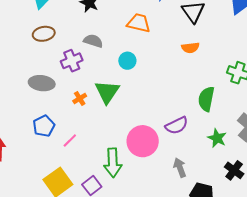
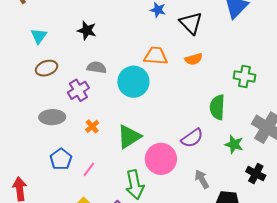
orange trapezoid: (139, 23) -> (156, 56), moved
cyan circle: (127, 61) -> (133, 82), size x1.8
green triangle: (107, 92) -> (129, 137), moved, turned 32

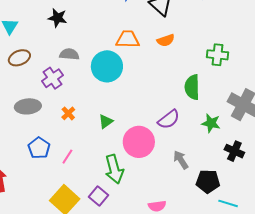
green triangle: (129, 137) -> (106, 122), size x0.6

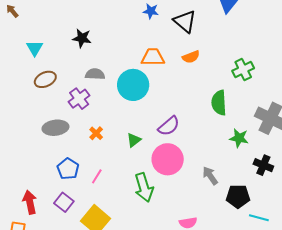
green cross: (218, 55) -> (243, 69), turned -30
purple semicircle: (169, 119) -> (169, 126), moved
purple square: (99, 196) -> (64, 202), moved

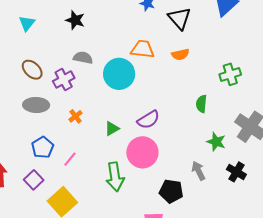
brown ellipse: (45, 79) -> (32, 70), moved, turned 60
green semicircle: (219, 103) -> (201, 104), size x0.7
gray arrow: (210, 176) -> (198, 171), moved
black pentagon: (238, 196) -> (171, 191), moved

